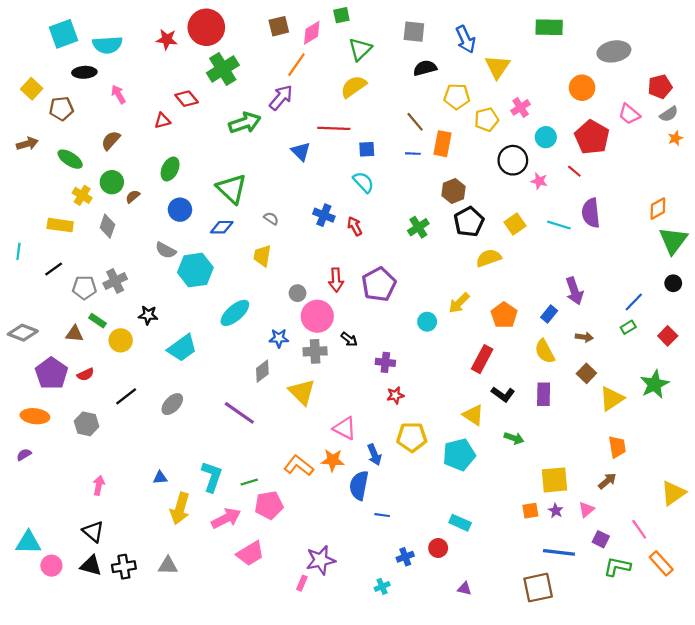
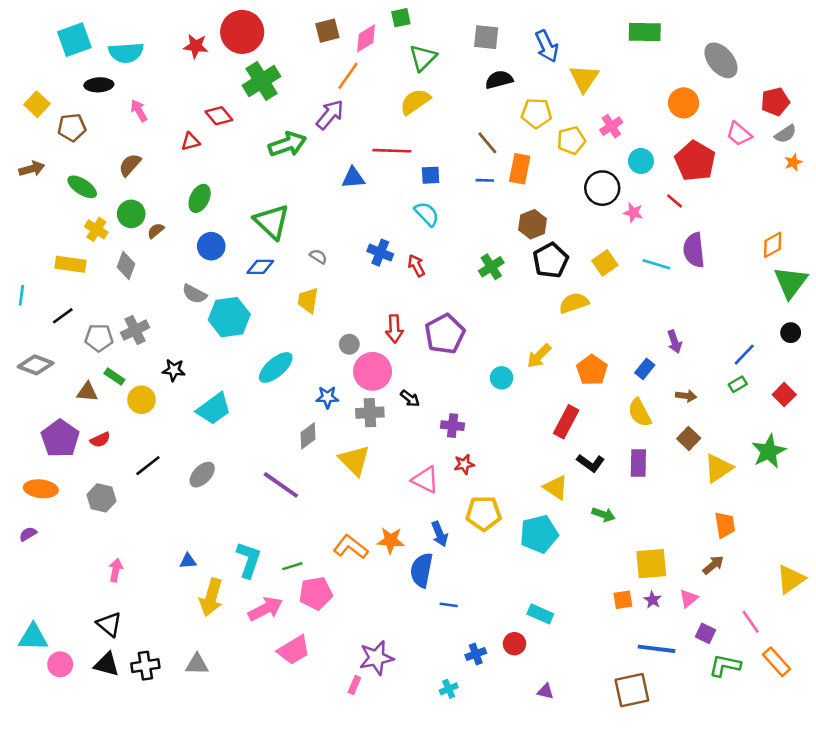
gray ellipse: (614, 51) -> (721, 60), turned 60
blue triangle: (301, 151) -> (353, 178), turned -50
purple arrow: (574, 291) -> (675, 342), size x0.7
gray diamond: (23, 333) -> (36, 365), moved
pink triangle: (345, 428) -> (425, 480), moved

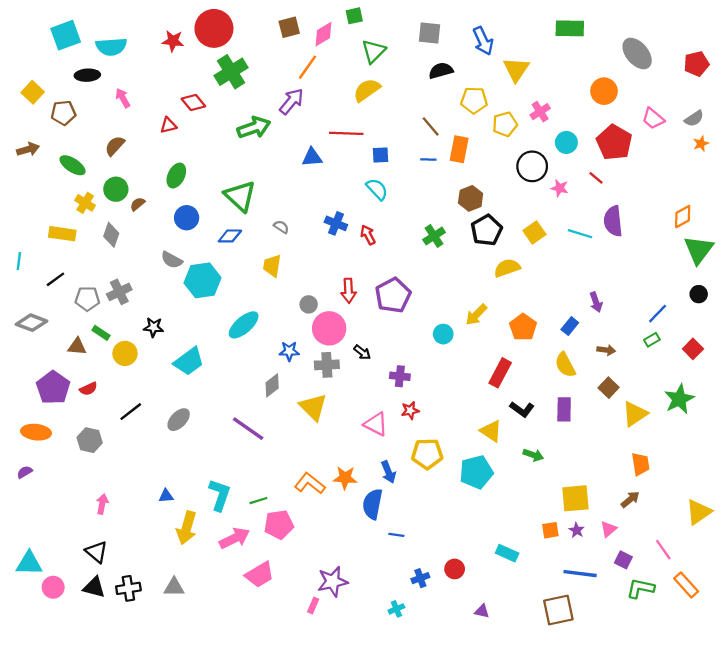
red pentagon: (775, 102) -> (696, 64), moved
cyan rectangle: (540, 614) -> (507, 553), moved

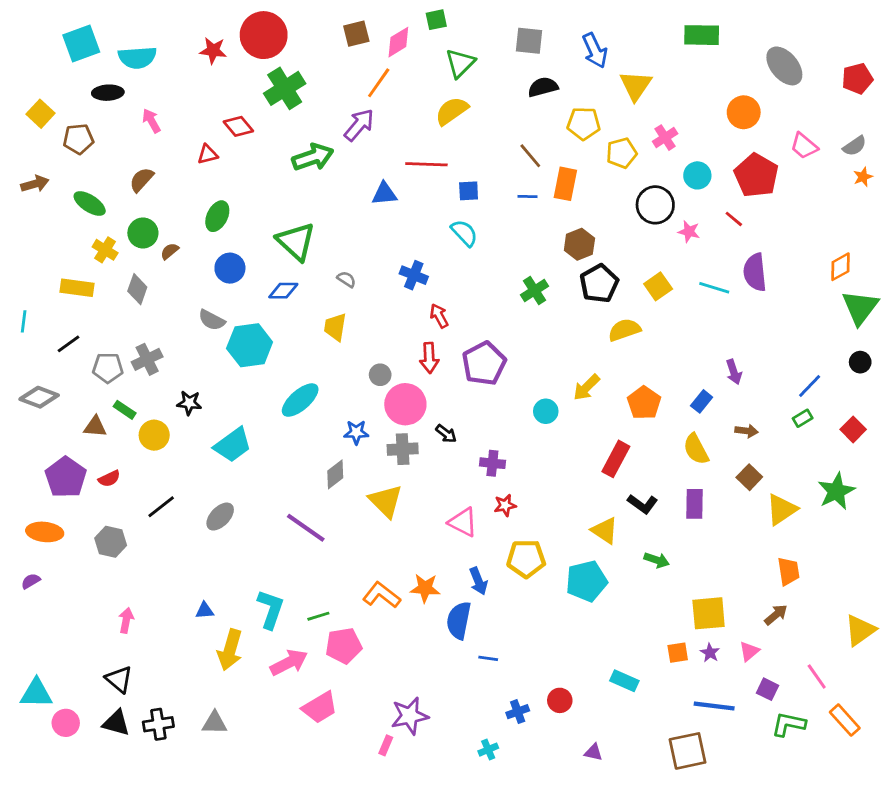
red arrow: (368, 235) -> (439, 316), moved

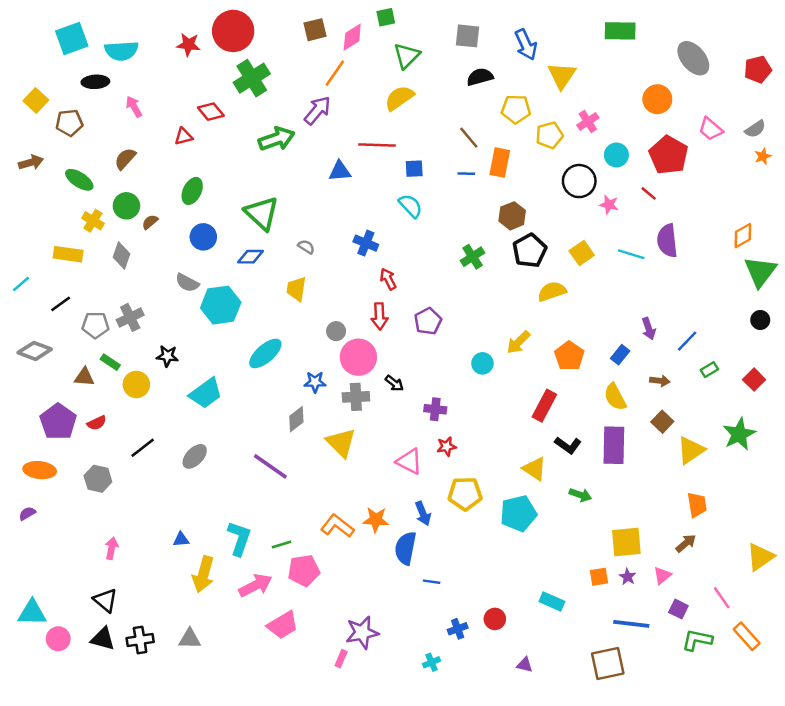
cyan line: (24, 321) -> (21, 284), turned 42
purple pentagon: (484, 364) -> (428, 321), size x0.7
blue line: (810, 386) -> (687, 341), moved
purple rectangle: (695, 504) -> (614, 445), size x1.4

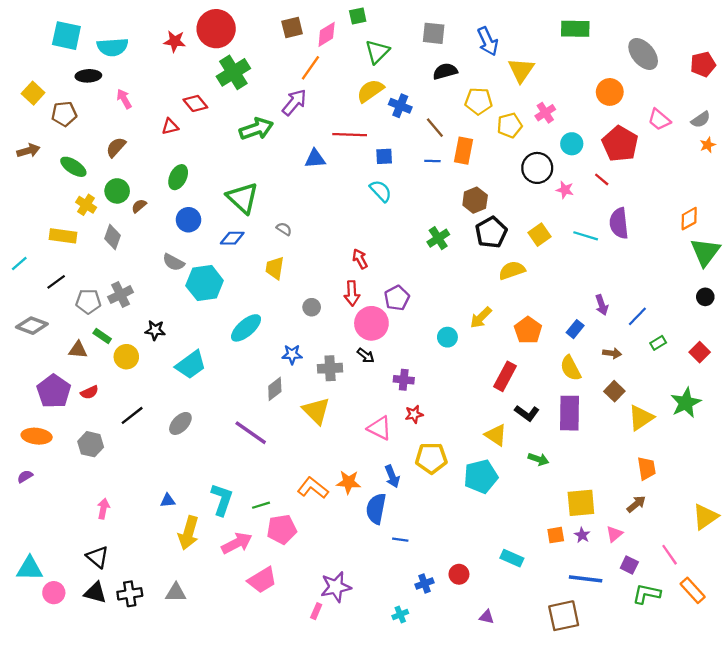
cyan square: (72, 38) -> (66, 36), turned 32
blue cross: (366, 243) -> (400, 106), moved
pink circle: (358, 357) -> (371, 323), moved

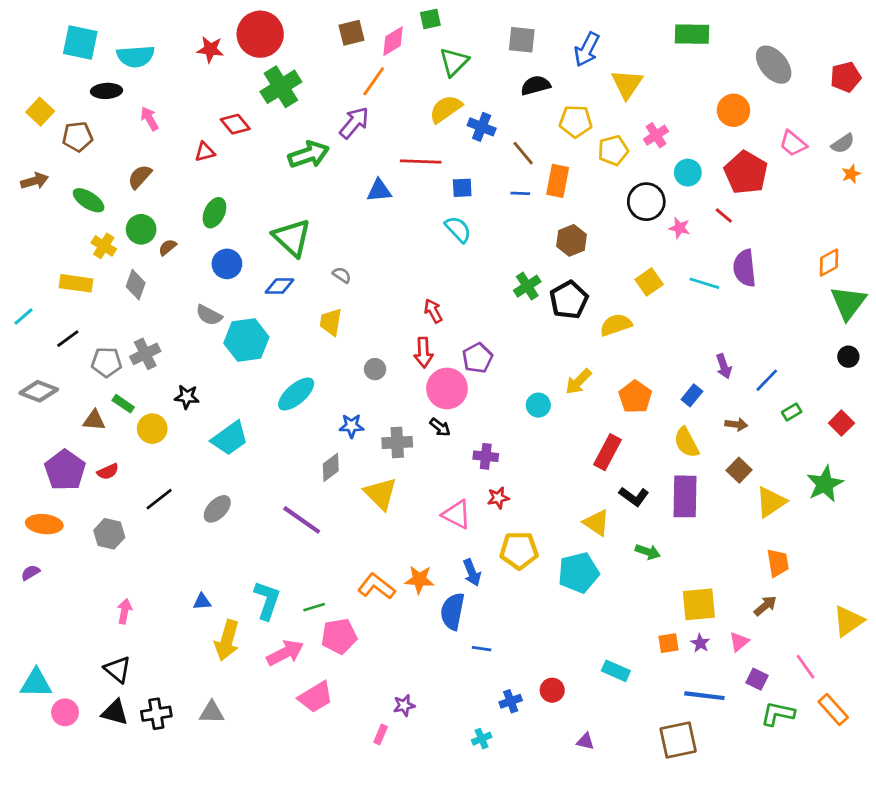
blue arrow: (488, 41) -> (587, 49), turned 52
black pentagon: (491, 232) -> (569, 300), moved
purple star: (336, 587) -> (404, 705), size x0.6

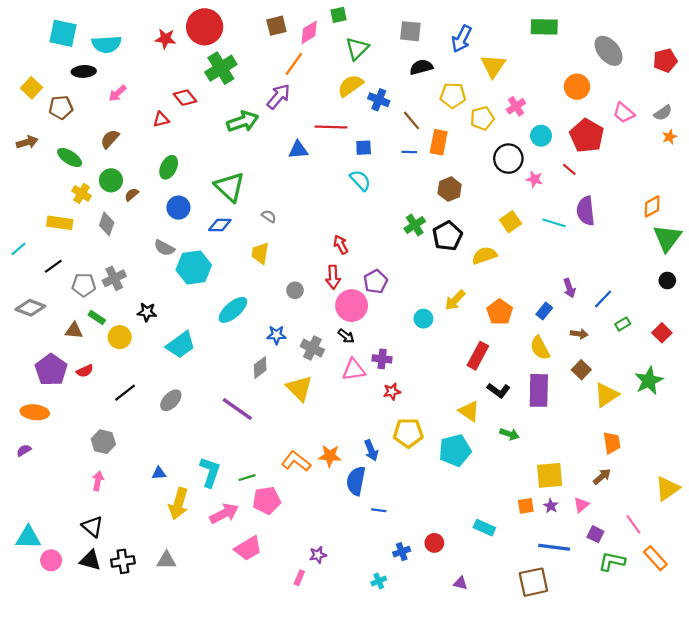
pink arrow: (149, 119) -> (117, 93), turned -102
gray cross: (397, 442) -> (312, 348), turned 30
pink triangle: (457, 514) -> (354, 370), moved, turned -35
gray hexagon: (109, 534) -> (103, 442), moved

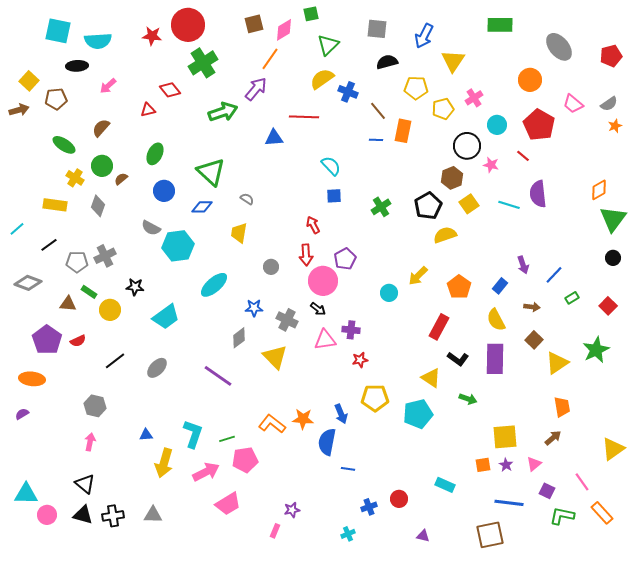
brown arrow: (27, 142) -> (19, 110), moved
blue square: (364, 148) -> (334, 196), moved
brown hexagon: (450, 189) -> (452, 178), moved
black pentagon: (447, 236) -> (428, 206), moved

